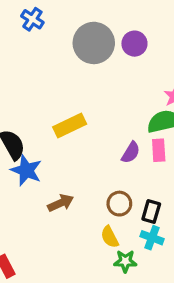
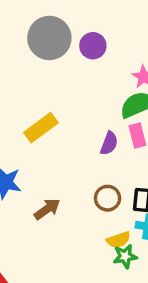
purple circle: (134, 44) -> (93, 46), moved
yellow semicircle: (110, 237) -> (118, 240), moved, turned -70

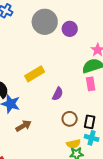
purple semicircle: (109, 143) -> (58, 94), moved
brown arrow: (47, 209) -> (24, 126), moved

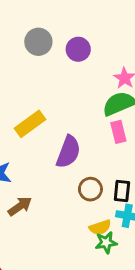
gray circle: (45, 22) -> (38, 42), size x0.7
purple semicircle: (58, 94) -> (68, 152), size x1.5

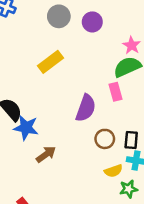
yellow rectangle: (30, 124) -> (51, 62), moved
pink rectangle: (118, 132) -> (116, 92), moved
green star: (106, 243) -> (129, 189), moved

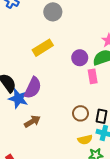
purple circle: (92, 22) -> (80, 58), moved
purple semicircle: (86, 108) -> (33, 88), moved

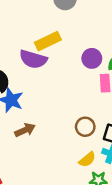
purple semicircle: (33, 88) -> (33, 59), moved, turned 75
yellow semicircle: (85, 140) -> (87, 159), turned -32

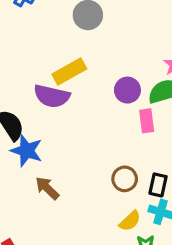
brown arrow: (25, 130) -> (47, 188), turned -108

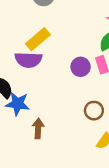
purple circle: (127, 90) -> (81, 67), moved
brown arrow: (47, 188) -> (38, 128), turned 60

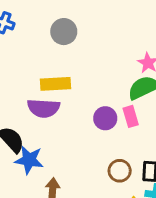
yellow rectangle: (38, 39) -> (55, 84), turned 35

